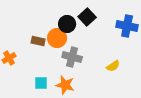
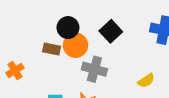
black square: (87, 17) -> (111, 31), moved
black circle: (67, 24) -> (68, 28), moved

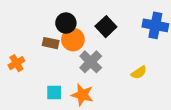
gray cross: (94, 69) -> (91, 62), turned 30

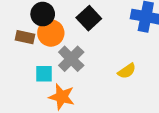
cyan square: (54, 92) -> (44, 74), moved

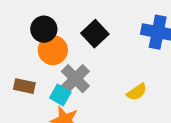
brown rectangle: (25, 37) -> (24, 86), moved
cyan square: (44, 74) -> (60, 95), moved, turned 30

